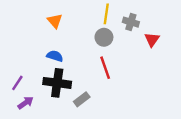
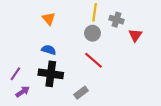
red line: (105, 68) -> (94, 60), turned -30
gray rectangle: (82, 99) -> (81, 93), moved

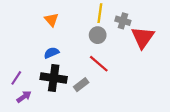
red triangle: (135, 35) -> (143, 37), size x1.6
blue semicircle: (49, 50) -> (51, 53), turned -40
gray rectangle: (81, 93) -> (81, 85), moved

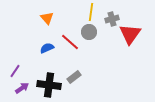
gray cross: (123, 21) -> (112, 19), turned -32
red line: (99, 64) -> (70, 42), moved
black cross: (54, 78) -> (49, 85), moved

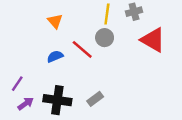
gray cross: (112, 19) -> (134, 12), moved
red triangle: (130, 34) -> (153, 40), turned -35
gray rectangle: (74, 77) -> (95, 99), moved

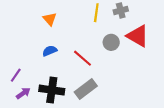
gray circle: (105, 38) -> (111, 42), moved
red line: (82, 49) -> (83, 58), moved
gray rectangle: (95, 99) -> (86, 89), size x1.5

